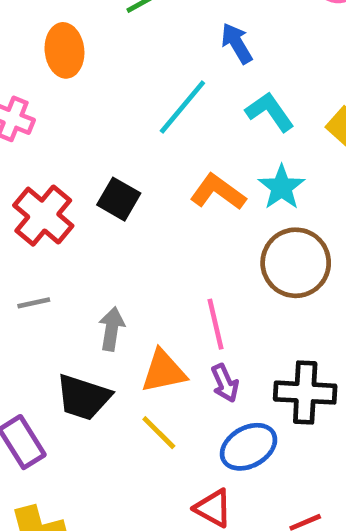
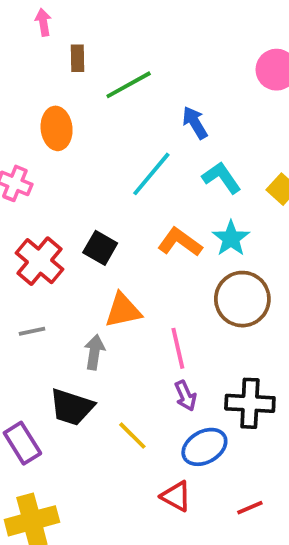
orange triangle: (164, 371) -> (123, 310), moved

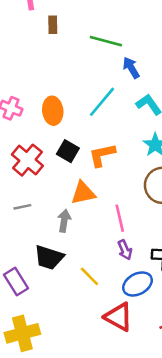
green line: (129, 85) -> (106, 41), moved, turned 44
orange ellipse: (57, 128) -> (53, 111), moved
orange L-shape: (180, 242) -> (102, 155), moved, turned -48
red triangle: (176, 496) -> (119, 317), size x1.4

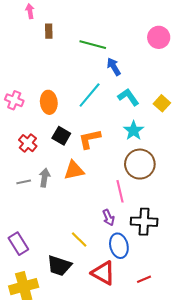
red cross: (27, 160) -> (28, 143), size x0.7
pink line: (120, 218) -> (120, 191), moved
gray arrow: (64, 221) -> (45, 178), moved
black trapezoid: (49, 257) -> (59, 266), moved
blue ellipse: (137, 284) -> (119, 246), turned -75

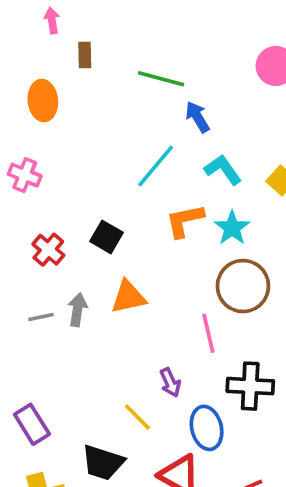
orange ellipse: (49, 102) -> (43, 101), moved
orange L-shape: (90, 139) -> (185, 221), moved
purple arrow: (108, 217) -> (170, 382), moved

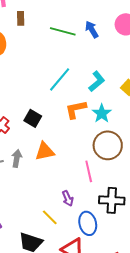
blue arrow: (197, 117) -> (92, 29), moved
cyan L-shape: (223, 170) -> (97, 81), turned 85

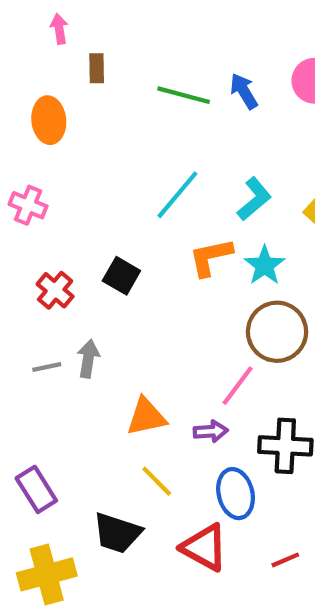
orange triangle: (45, 151) -> (146, 417), moved
pink line: (89, 171) -> (238, 386), turned 50
purple arrow: (68, 198) -> (211, 431), moved, turned -70

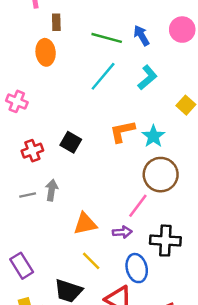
orange ellipse: (49, 120) -> (46, 52), moved
cyan line: (177, 195) -> (103, 76), moved
cyan L-shape: (254, 199) -> (147, 77), moved
red cross: (55, 290) -> (32, 151), turned 30

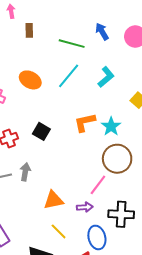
blue arrow: (141, 36) -> (102, 31), moved
orange ellipse: (46, 52) -> (30, 80), moved, turned -55

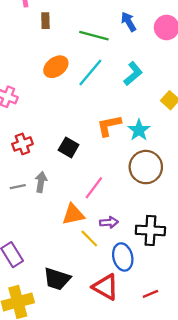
orange ellipse: (30, 80) -> (56, 67), moved, turned -65
black square: (41, 131) -> (69, 147), moved
pink line: (98, 185) -> (94, 188), moved
yellow line: (59, 231) -> (89, 239), moved

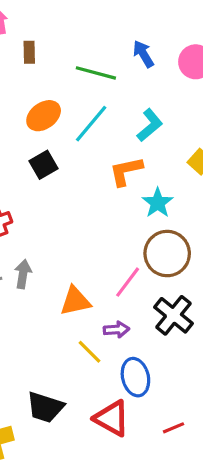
orange L-shape: (109, 126) -> (126, 171), moved
black square: (69, 147) -> (44, 165), moved, turned 30
pink line: (94, 188) -> (128, 282), moved
orange triangle: (73, 214) -> (75, 301), moved
black cross: (150, 230) -> (173, 315), moved, turned 36

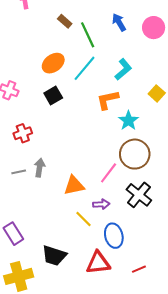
brown rectangle: (29, 52) -> (65, 21), moved, turned -48
green line: (96, 73) -> (88, 35), turned 50
red triangle: (112, 418) -> (98, 263), turned -35

